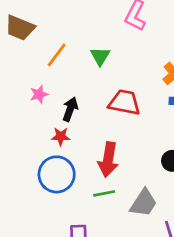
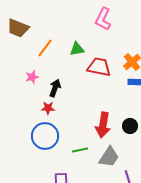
green triangle: (100, 56) -> (77, 49), turned 49
red trapezoid: (125, 102) -> (99, 67), moved
red arrow: (108, 159) -> (103, 125), moved

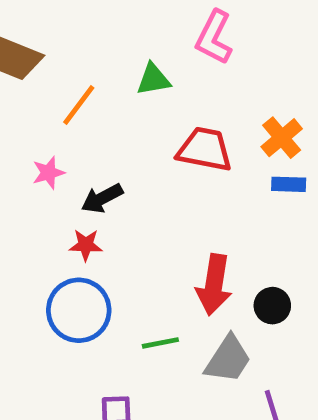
green triangle: (77, 49) -> (153, 79), moved
black arrow: (55, 88) -> (102, 198), turned -138
black circle: (130, 126) -> (272, 306), moved

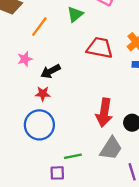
green triangle: (153, 79) -> (75, 14), turned -30
green line: (160, 343) -> (73, 156), moved

